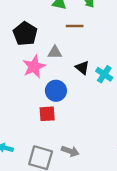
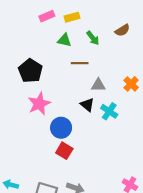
gray triangle: (55, 52) -> (98, 85), moved
red square: (47, 114) -> (64, 151), moved, turned 35

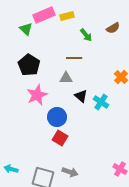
pink rectangle: (47, 16) -> (44, 15), size x1.5
green triangle: (64, 40) -> (26, 29), moved, turned 32
gray triangle: (98, 85) -> (66, 78), moved

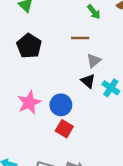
gray triangle: (66, 78) -> (94, 61), moved, turned -40
pink star: (37, 95) -> (29, 103), moved

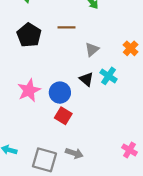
brown line: (80, 38) -> (67, 27), moved
black triangle: (88, 81) -> (86, 79), moved

